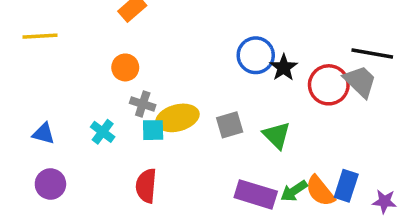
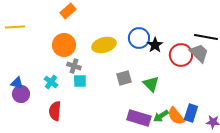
orange circle: (125, 67) -> (64, 45), size x1.5
yellow ellipse: (177, 118) -> (104, 45), moved
purple circle: (50, 184) -> (21, 94), moved
red semicircle: (146, 186) -> (55, 111), moved

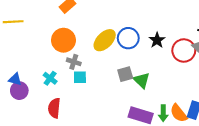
blue circle: (139, 38) -> (128, 38), moved
yellow ellipse: (104, 45) -> (105, 40), turned -30
green triangle: (151, 84) -> (142, 80), moved
green arrow: (161, 116) -> (163, 113), turned -56

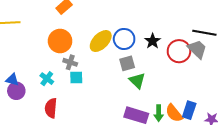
gray square: (125, 74) -> (127, 63), moved

